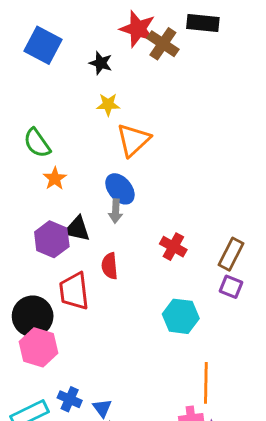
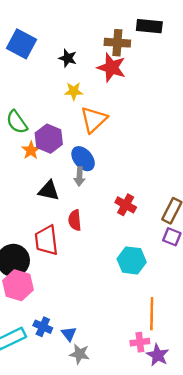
red star: (138, 29) -> (111, 68), moved
brown cross: (163, 44) -> (117, 43), turned -30
purple hexagon: (52, 239) -> (49, 139), moved

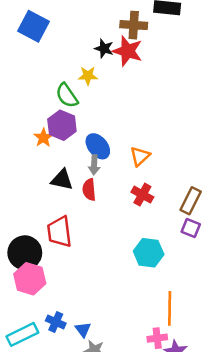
black star: (68, 58) -> (104, 49), moved
orange triangle: (94, 120) -> (140, 156), moved, size x0.7
green semicircle: (17, 122) -> (67, 96), moved
red semicircle: (75, 220) -> (89, 190), moved

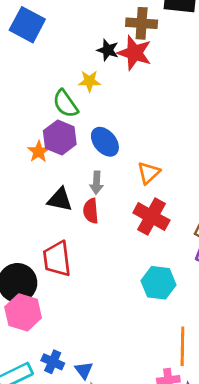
blue ellipse: (98, 146) -> (105, 142), moved
red cross: (142, 195) -> (151, 217), size x1.4

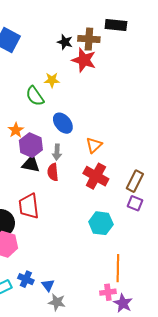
black star: (108, 50) -> (65, 42), moved
purple hexagon: (60, 138) -> (31, 145), moved

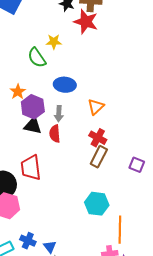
blue ellipse: (63, 123) -> (65, 85), turned -45
red cross: (96, 176) -> (98, 138), size x0.7
brown rectangle: (135, 181) -> (99, 157), moved
cyan hexagon: (101, 223) -> (97, 204), moved

